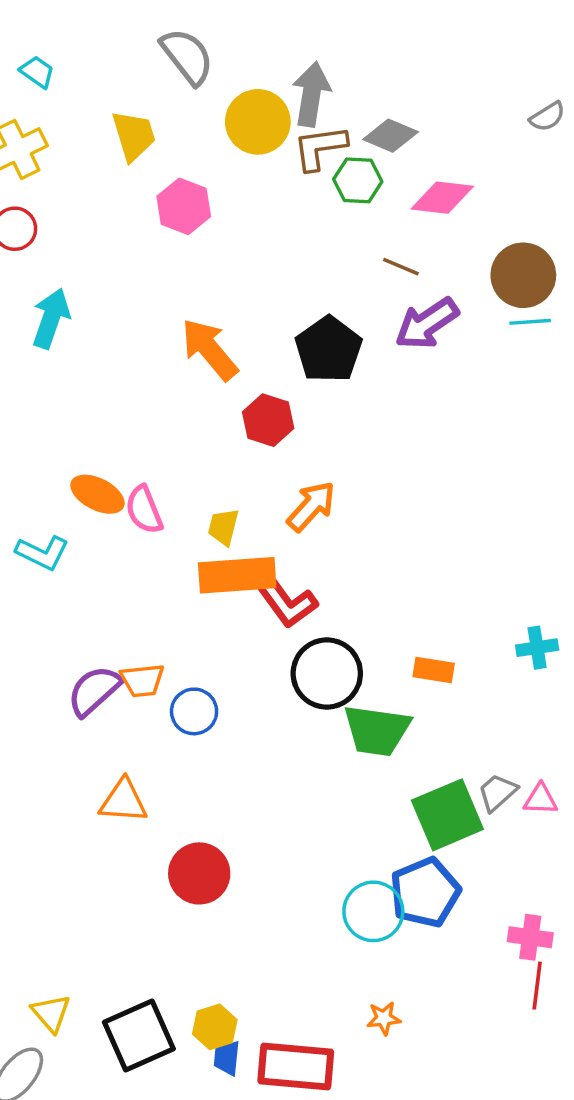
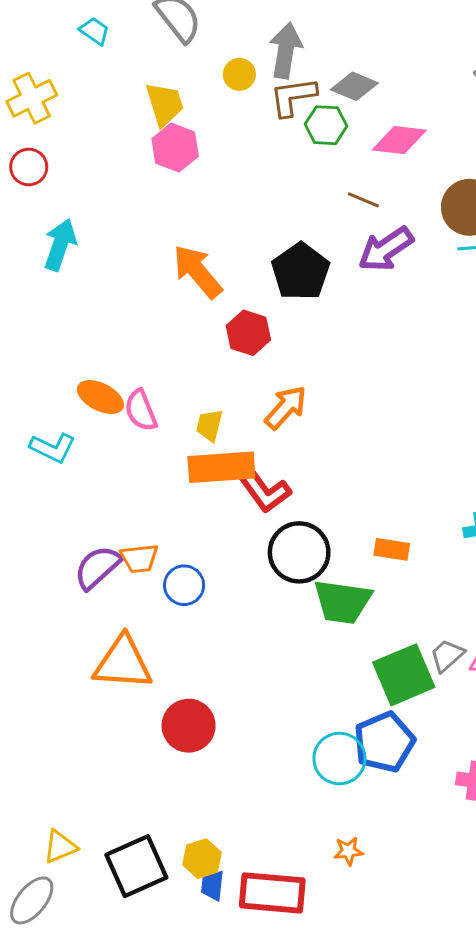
cyan trapezoid: (37, 72) -> (94, 31), moved
yellow circle: (258, 122) -> (239, 74), size x0.6
yellow trapezoid: (134, 136) -> (165, 104), moved
orange triangle: (123, 801) -> (123, 663), size x1.4
yellow triangle: (51, 1013) -> (60, 847), turned 48

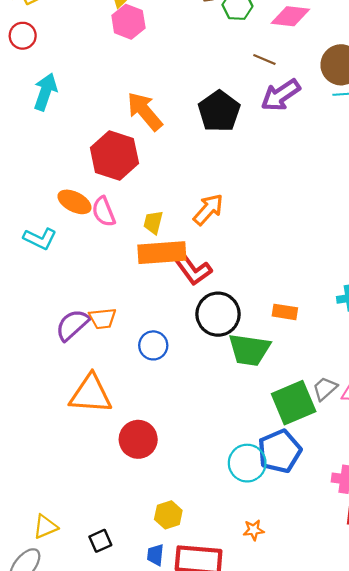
red hexagon: (248, 333) -> (114, 155), moved, size x1.5
blue circle: (184, 585) -> (153, 345), moved
yellow hexagon: (202, 859) -> (168, 515), moved
black square: (136, 866) -> (100, 541), size x0.5

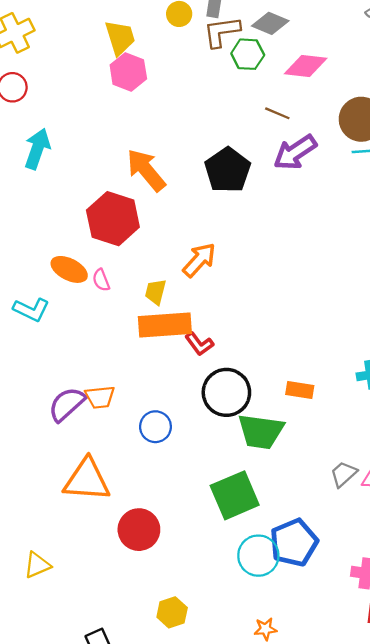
orange arrow: (208, 209) -> (199, 260), moved
pink semicircle: (104, 212) -> (101, 280), size x0.7
red L-shape: (193, 270) -> (199, 344), size x0.7
green square: (294, 403) -> (235, 495), moved
yellow triangle: (45, 527) -> (37, 565), moved

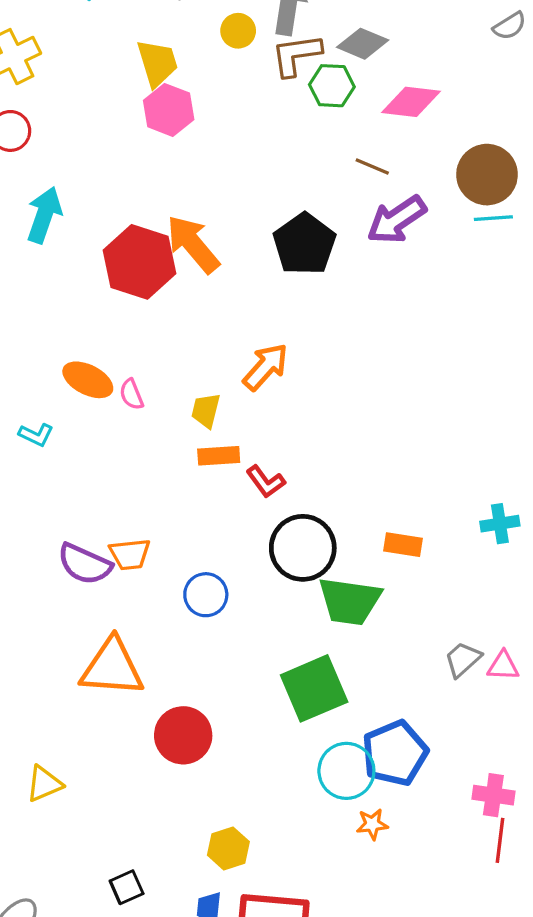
red hexagon: (113, 219) -> (140, 262), moved
cyan L-shape: (31, 310) -> (36, 435), size x0.7
orange rectangle: (165, 325) -> (219, 456), size x0.6
purple semicircle: (67, 404) -> (85, 564), turned -114
orange star: (265, 629) -> (372, 824), moved

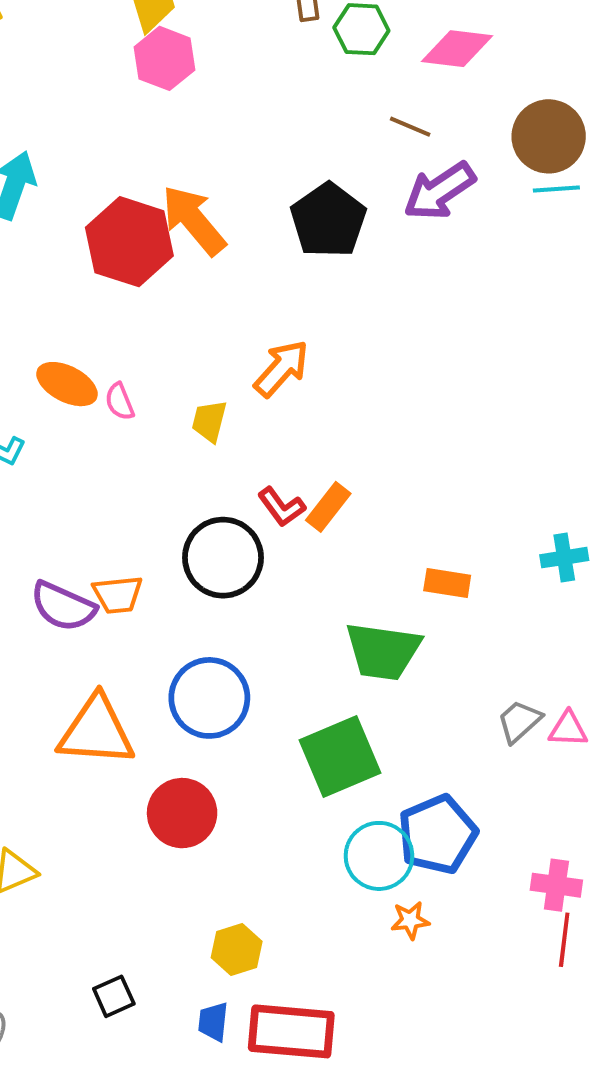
orange rectangle: (219, 456) -> (328, 507), moved, turned -48
black circle: (303, 548) -> (223, 558), moved
blue circle: (206, 595) -> (209, 698), moved, size x1.5

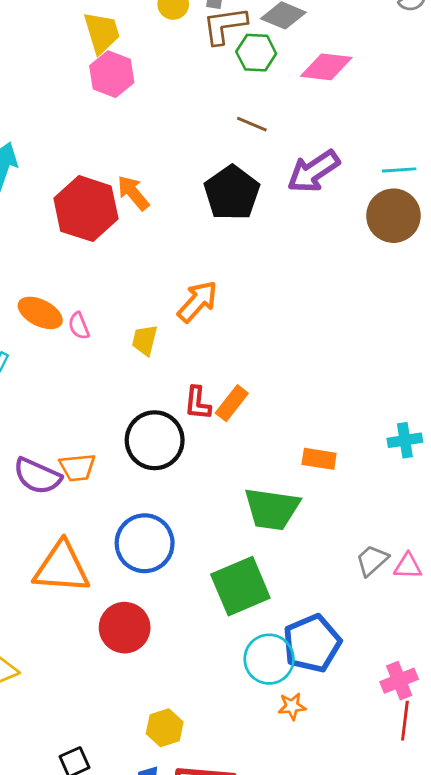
brown line: (410, 127) -> (252, 124), moved
brown circle: (549, 136) -> (393, 216), moved
orange arrow: (194, 220) -> (133, 193), size x0.7
red L-shape: (281, 507) -> (198, 403), turned 42
pink cross: (556, 885) -> (399, 681), turned -30

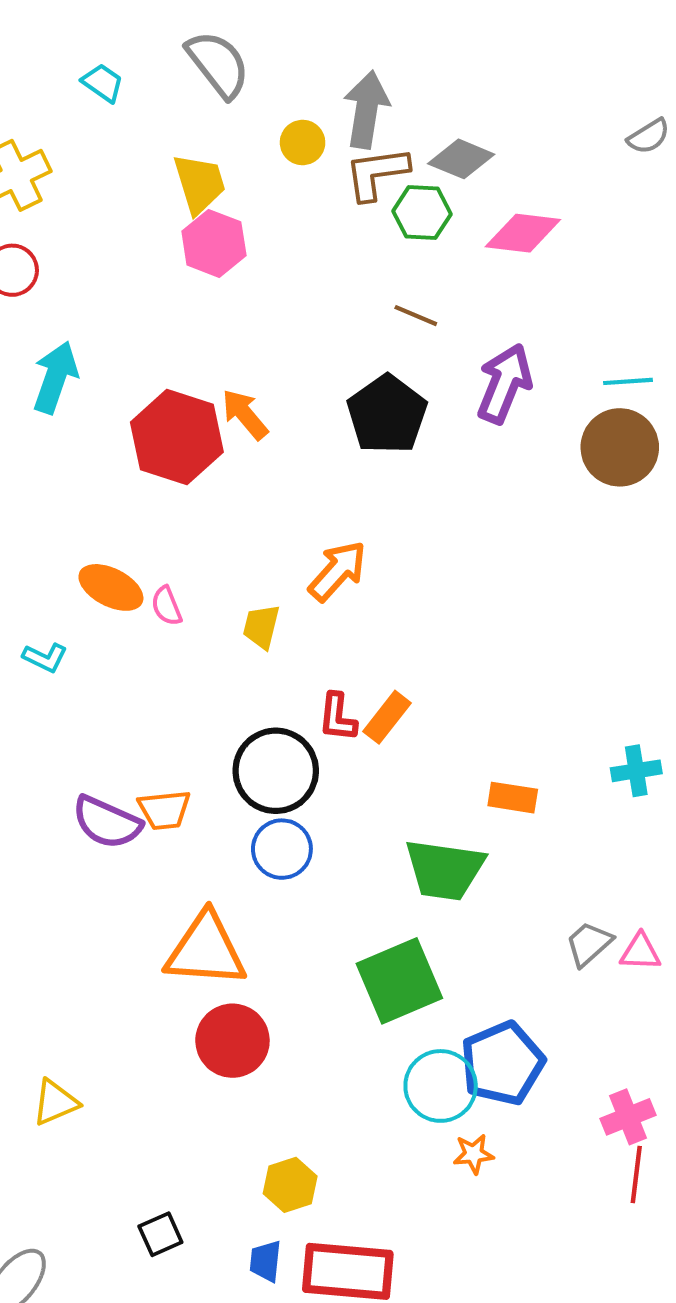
purple arrow: (313, 171) -> (504, 384), turned 146
blue circle: (145, 543) -> (282, 849), moved, size x0.7
orange triangle: (62, 568) -> (206, 950), moved

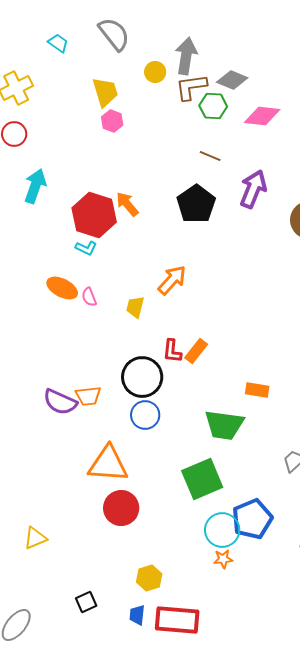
pink hexagon: (214, 243) -> (112, 121), size x0.7
cyan L-shape: (45, 657) -> (86, 248), moved
orange star: (474, 1154) -> (223, 559), moved

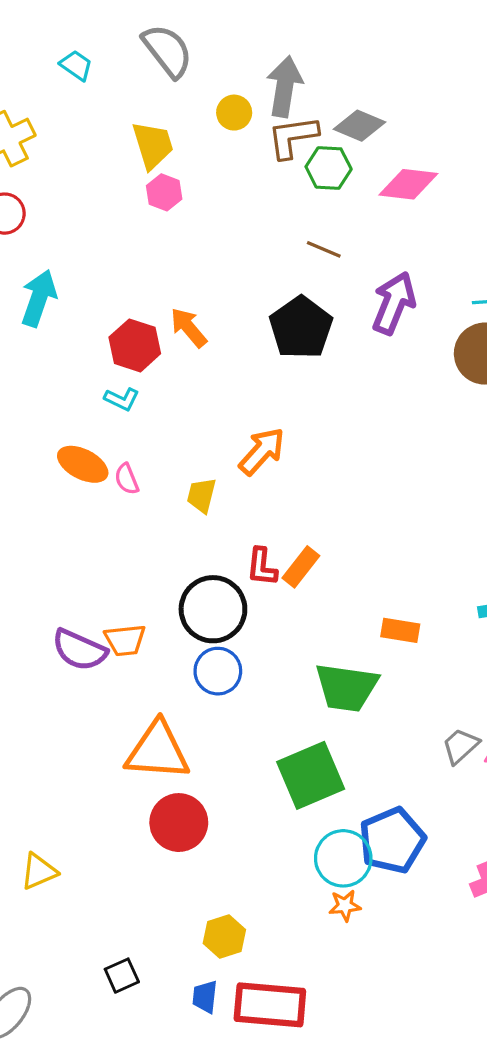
red hexagon: (94, 215) -> (135, 345), size x0.7

